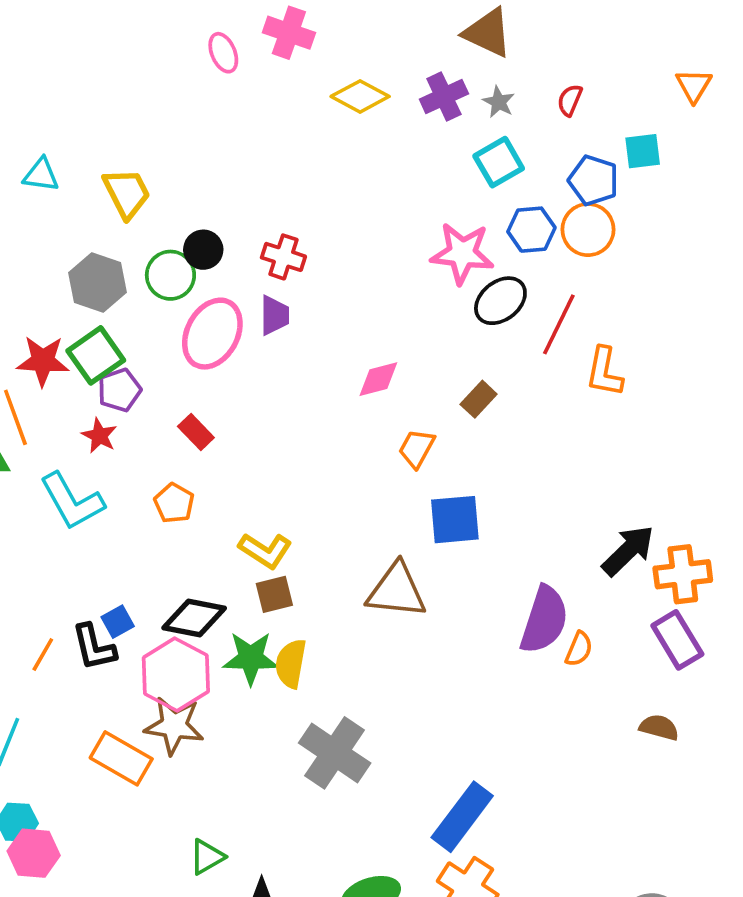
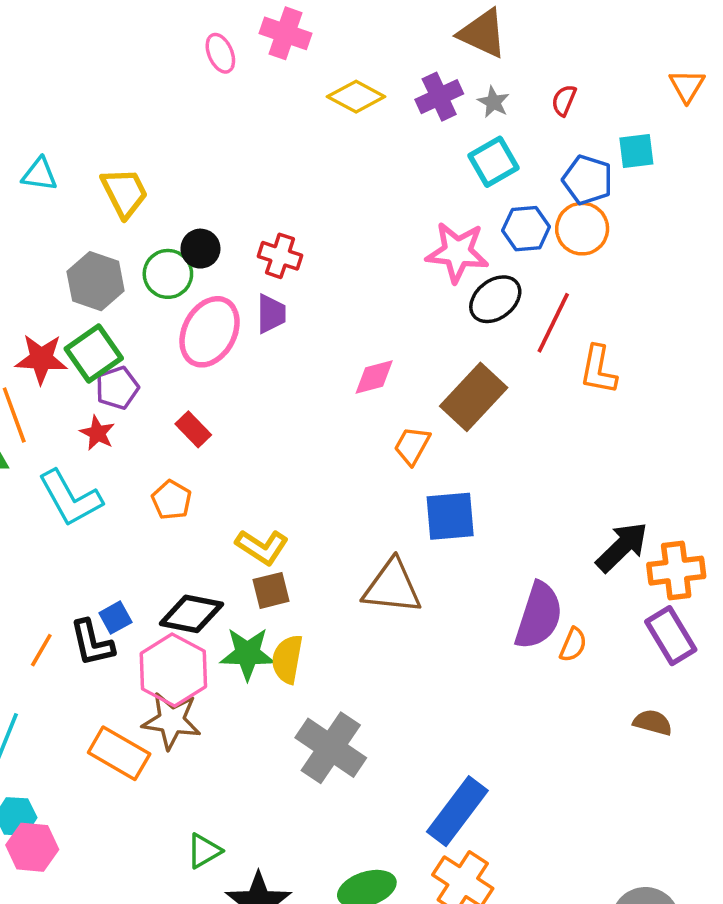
brown rectangle: (479, 399) -> (474, 397), size x1.8

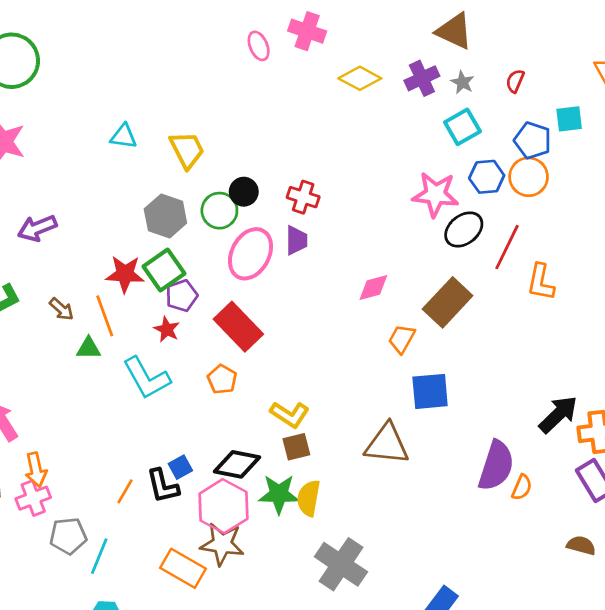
red rectangle: (193, 429) -> (238, 327), size x1.8

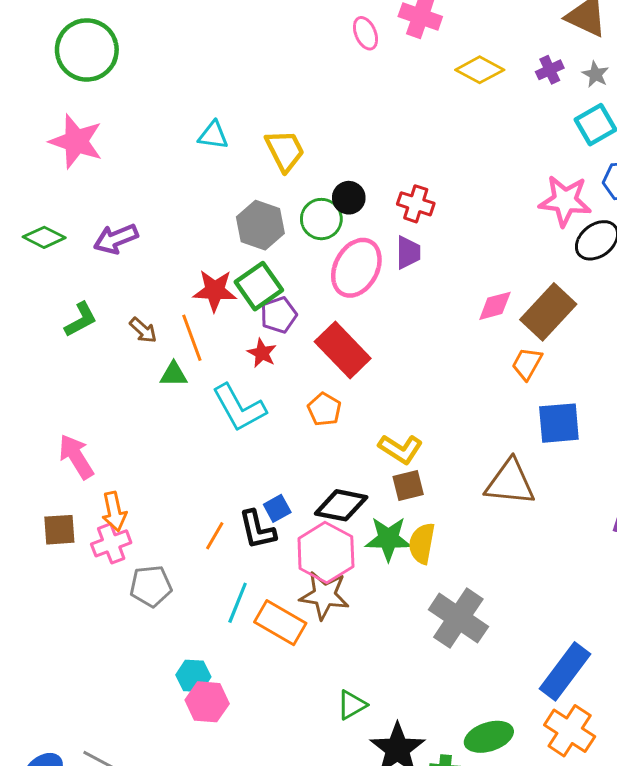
purple cross: (422, 78) -> (550, 70), size x0.7
brown rectangle: (448, 302) -> (548, 312), moved
cyan line: (99, 556) -> (238, 603), moved

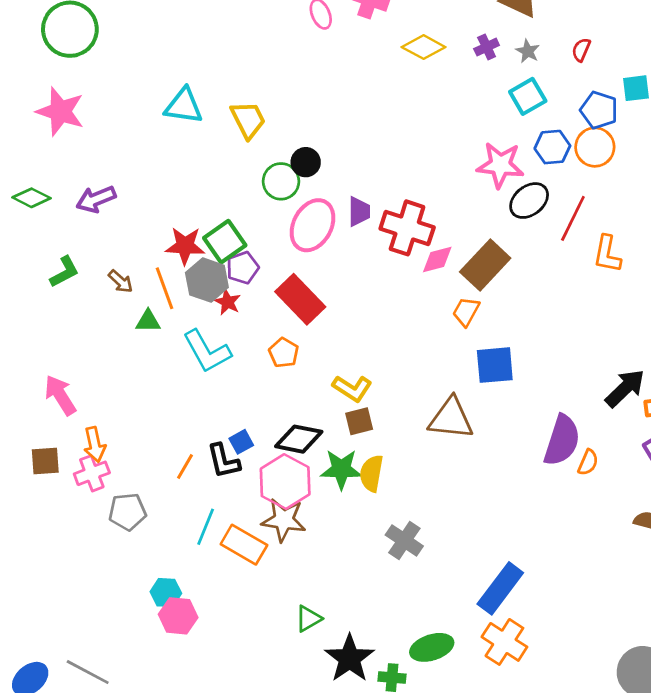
cyan triangle: (213, 135) -> (184, 106), size x1.4
red cross: (416, 204) -> (407, 228), moved, size x1.6
gray hexagon: (260, 225) -> (207, 280), moved
gray cross: (458, 618) -> (404, 540), size x0.7

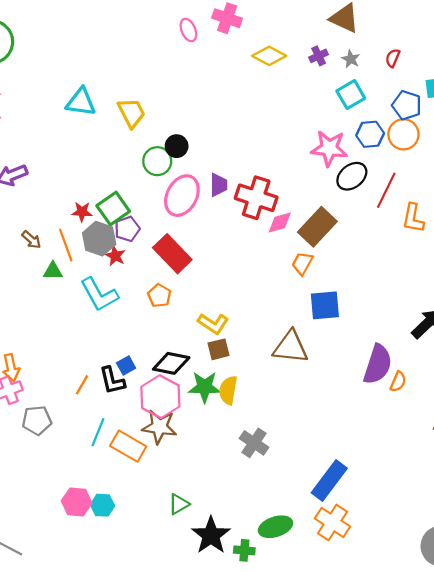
red star: (185, 246) -> (82, 212), size x0.7
cyan hexagon: (166, 593) -> (102, 505), moved

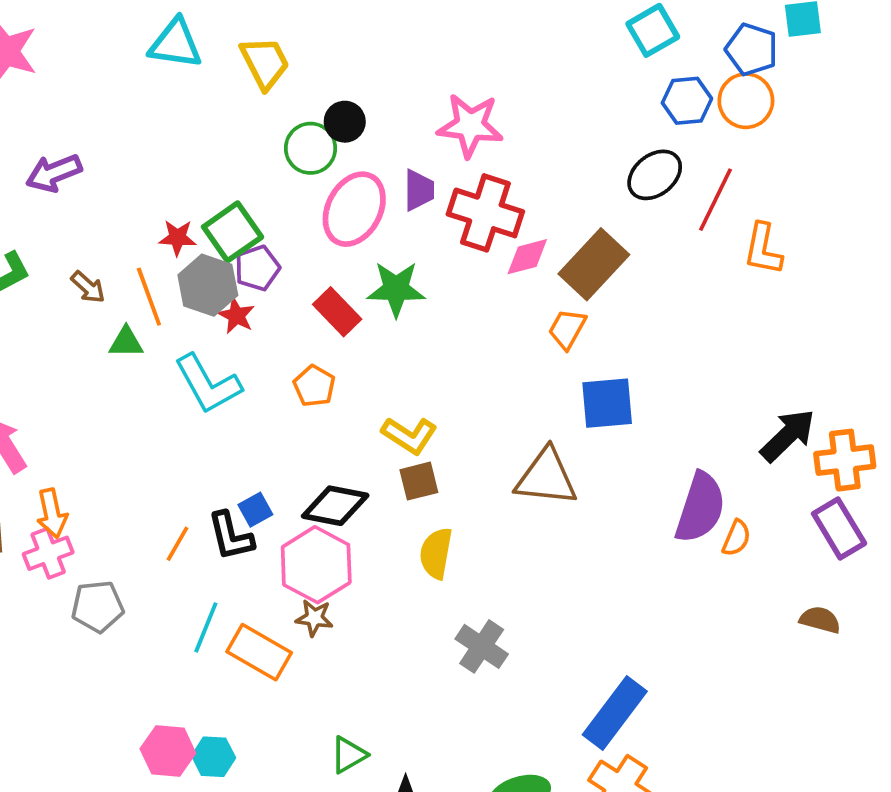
pink star: (329, 148) -> (470, 125), moved
red rectangle: (172, 254) -> (337, 312), size x0.7
green star: (205, 387) -> (396, 289), moved
brown star: (159, 427) -> (314, 618), size x0.6

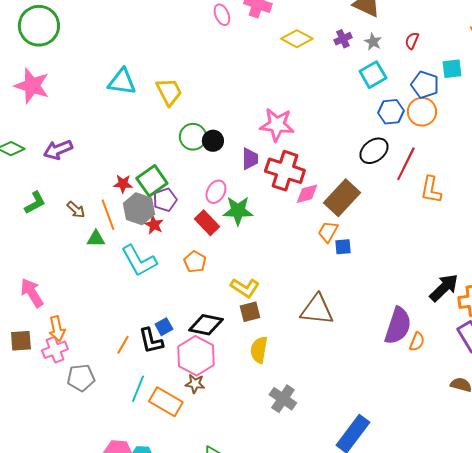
black circle: (345, 122) -> (213, 141), moved
pink ellipse: (354, 209) -> (216, 192), moved, size x0.6
blue square: (607, 403) -> (343, 247), moved, size x0.6

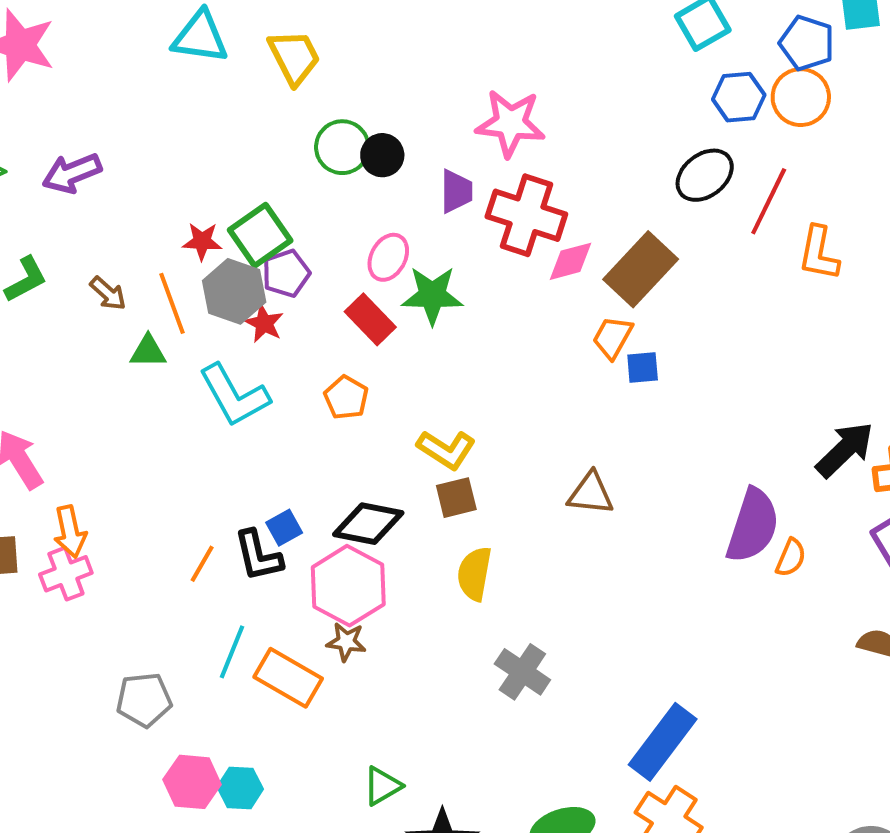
brown triangle: (317, 310) -> (591, 494), size x0.7
gray pentagon: (81, 378) -> (144, 700), moved

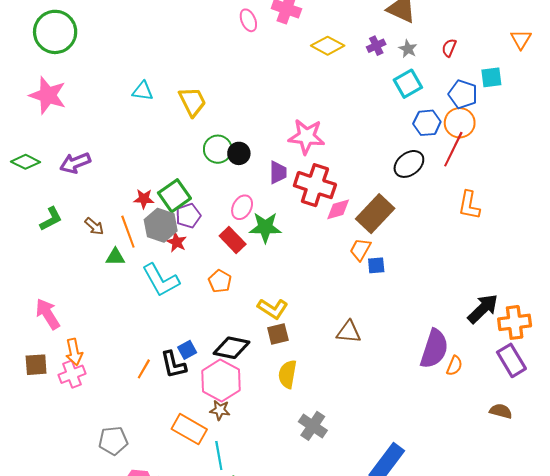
cyan triangle: (200, 37) -> (143, 91), size x0.7
red line: (769, 201) -> (453, 149), moved
cyan line: (232, 652) -> (219, 456), moved, turned -32

